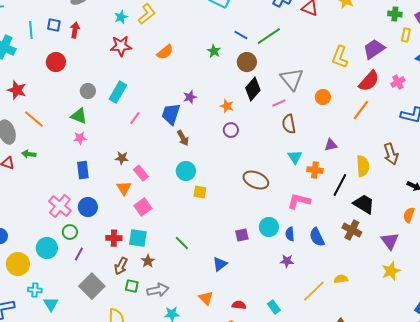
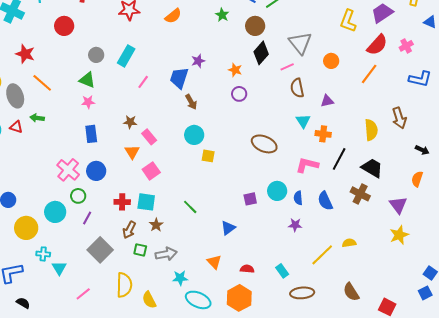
purple triangle: (331, 145) -> (327, 101), moved
black line: (340, 185) -> (339, 159), moved

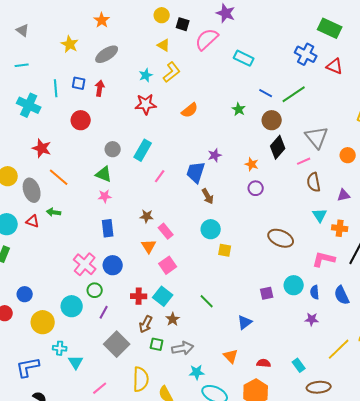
cyan square: (146, 202) -> (163, 296), turned 30

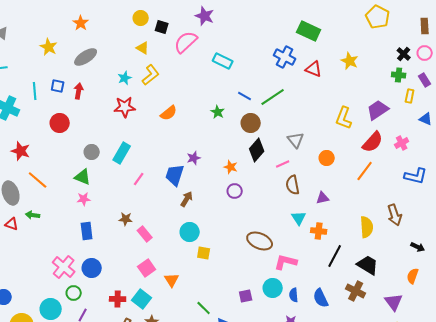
gray triangle: (317, 137) -> (296, 140), size x0.7
brown arrow: (208, 196) -> (187, 199), turned -119
orange triangle: (149, 246) -> (172, 280), moved
pink L-shape: (324, 259) -> (286, 262), moved
green line: (207, 301) -> (204, 308), moved

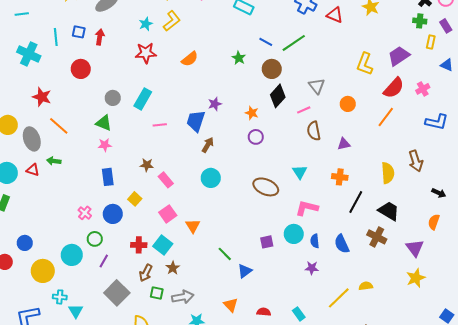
pink line: (139, 179) -> (160, 125), turned 48
cyan triangle: (299, 218) -> (300, 172), moved
brown ellipse: (260, 241) -> (266, 187), moved
yellow square: (204, 253) -> (135, 199), moved, turned 32
pink cross: (64, 267) -> (85, 213), size x0.6

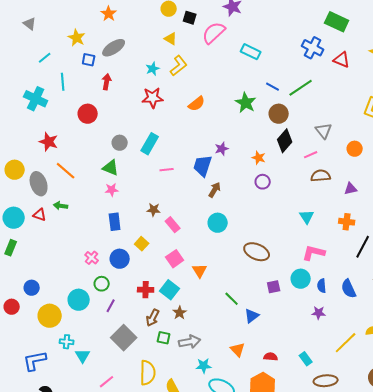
cyan line: (22, 14) -> (45, 58), moved, turned -32
blue square: (79, 32) -> (89, 60), moved
green star: (239, 58) -> (246, 103), size x1.5
brown semicircle: (314, 131) -> (321, 176), turned 96
brown ellipse: (266, 187) -> (257, 252), moved

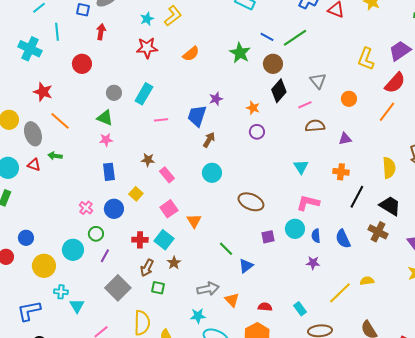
gray arrow: (190, 342) -> (208, 289), moved

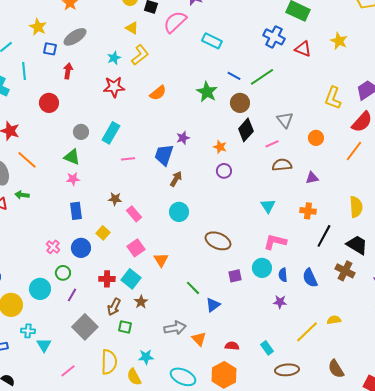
cyan star: (198, 316) -> (146, 357), moved

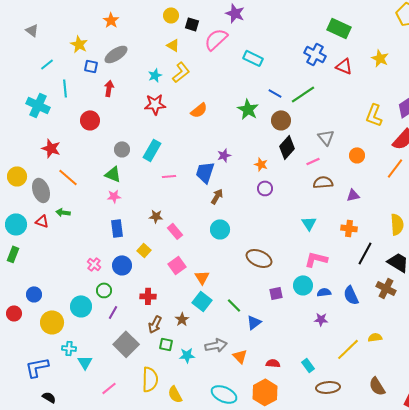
blue semicircle: (283, 275) -> (324, 292), turned 88
cyan square: (131, 279) -> (202, 301), moved
cyan star: (146, 357) -> (187, 355), moved

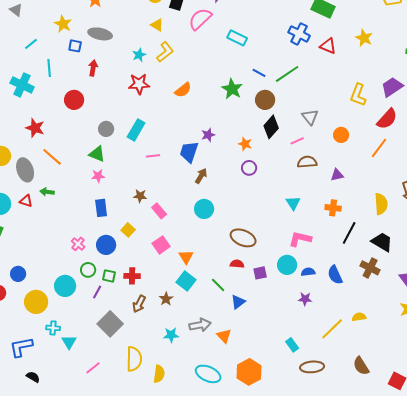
gray ellipse: (116, 54) -> (100, 34), turned 45
green square: (166, 344) -> (109, 276), moved
red semicircle: (273, 363) -> (237, 264), moved
yellow semicircle: (175, 394) -> (159, 374), turned -144

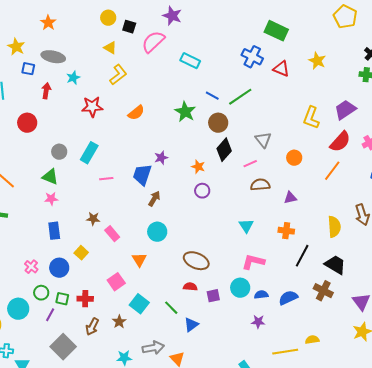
cyan star: (139, 55) -> (73, 78), moved
pink square: (161, 245) -> (116, 282), moved
orange triangle: (186, 257) -> (139, 260), moved
blue semicircle: (335, 275) -> (288, 298), turned 90
yellow line: (332, 329) -> (285, 352), turned 35

